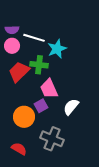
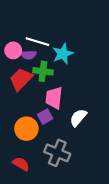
purple semicircle: (12, 30) -> (29, 55), moved
pink trapezoid: (49, 89) -> (54, 98), turned 30

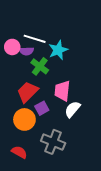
green cross: (43, 71) -> (40, 66), turned 30
red trapezoid: (21, 79) -> (28, 92), moved
pink trapezoid: (54, 98) -> (62, 91), moved

